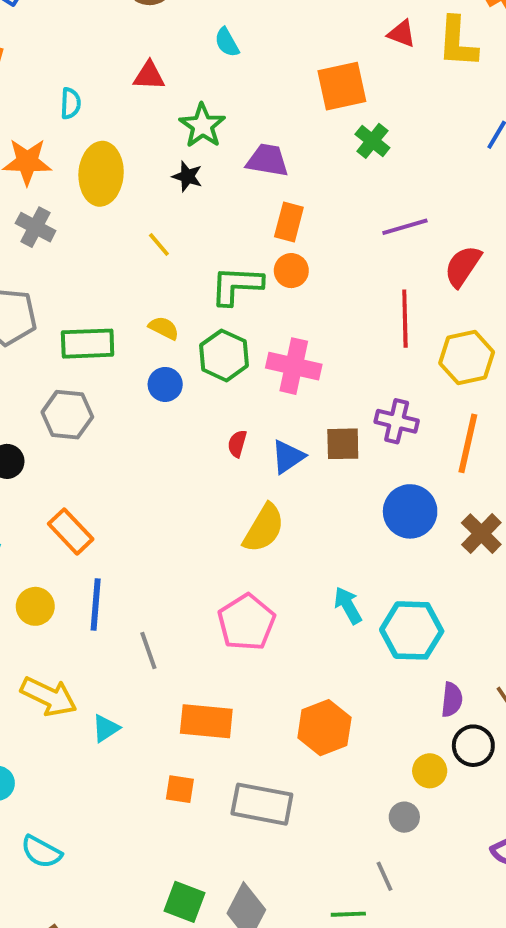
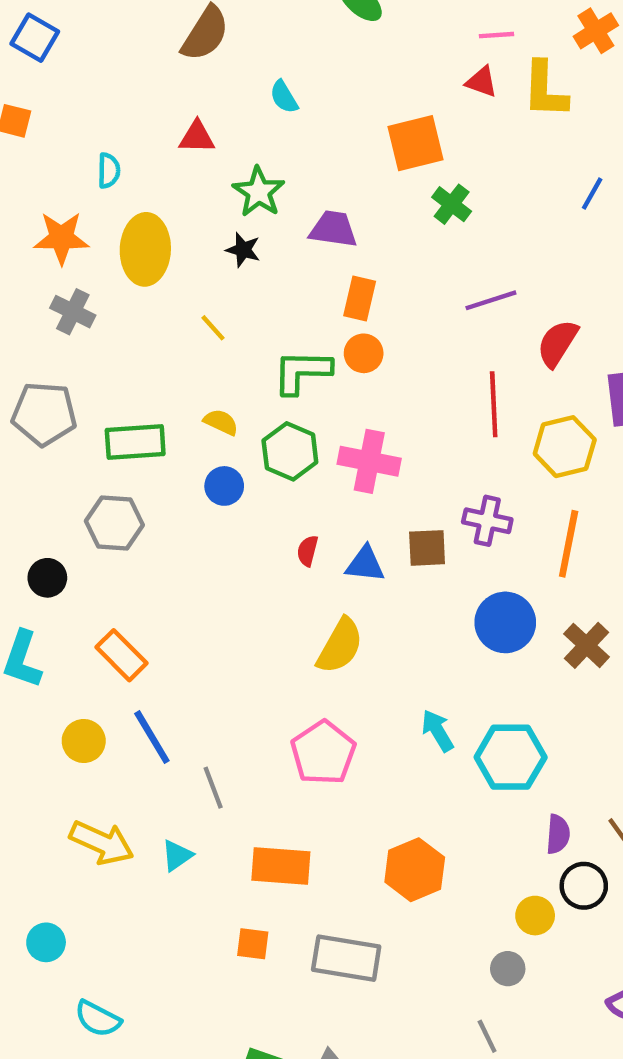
blue triangle: (288, 457) -> (365, 564), turned 42
blue line: (96, 604) -> (152, 737), turned -34
cyan triangle: (106, 728) -> (177, 855), moved

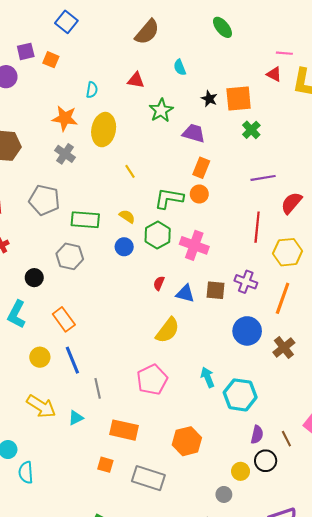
black star: (243, 250) -> (209, 99), moved
cyan semicircle: (98, 1019) -> (26, 472), moved, turned 50

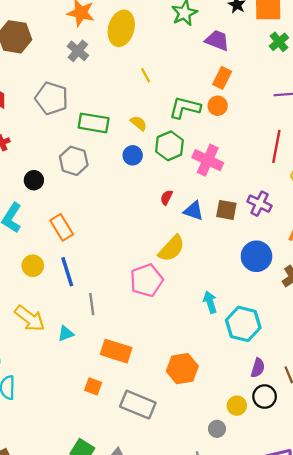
pink pentagon: (152, 380) -> (146, 280), moved

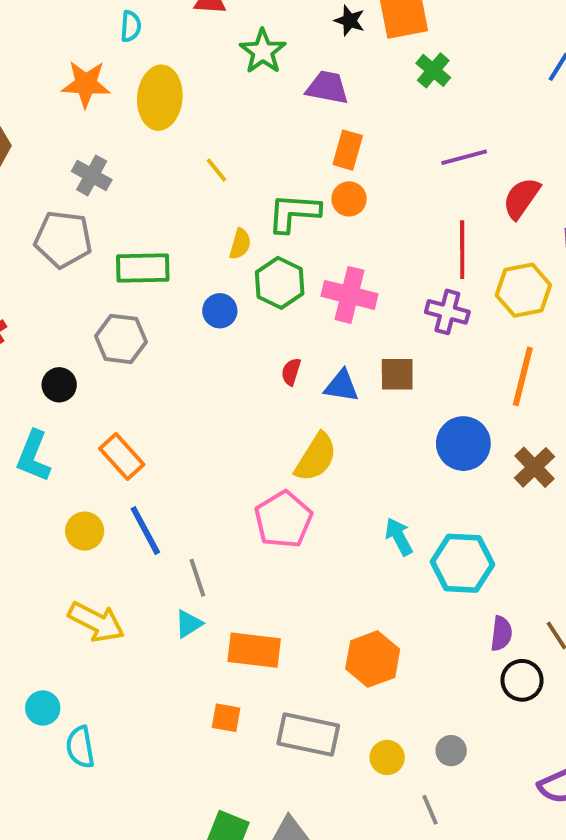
gray cross: (78, 51) -> (92, 175), moved
yellow semicircle: (139, 123) -> (240, 244), moved, turned 78
purple cross: (259, 204) -> (447, 312), moved
cyan triangle: (66, 334) -> (189, 624), moved
yellow circle: (237, 406) -> (387, 757), moved

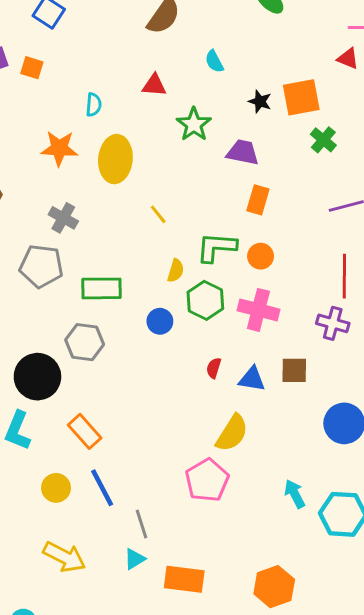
orange circle: (349, 199) -> (261, 256), moved
black circle: (59, 385) -> (37, 377), size x1.8

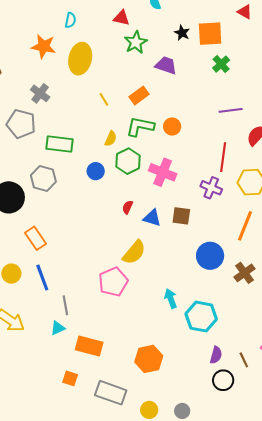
red triangle: (154, 85) -> (121, 18), moved
orange rectangle: (258, 200) -> (139, 95), moved, turned 30
orange circle: (261, 256) -> (172, 127), moved

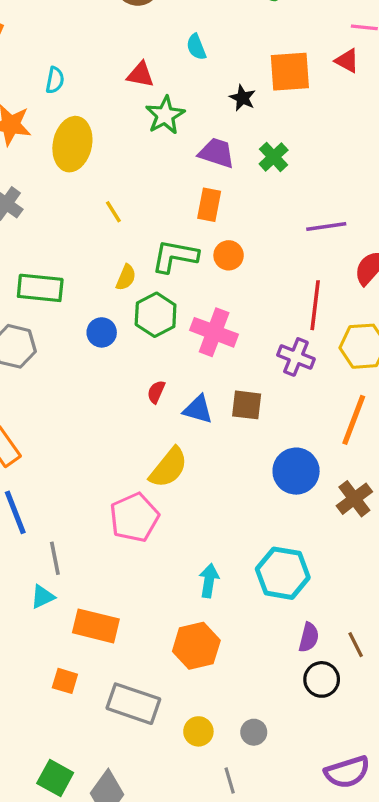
orange square: (210, 34) -> (290, 72), moved
green cross: (221, 64) -> (274, 157), moved
orange rectangle: (139, 95) -> (209, 205), moved, turned -42
cyan arrow: (171, 299) -> (209, 581), moved, turned 30

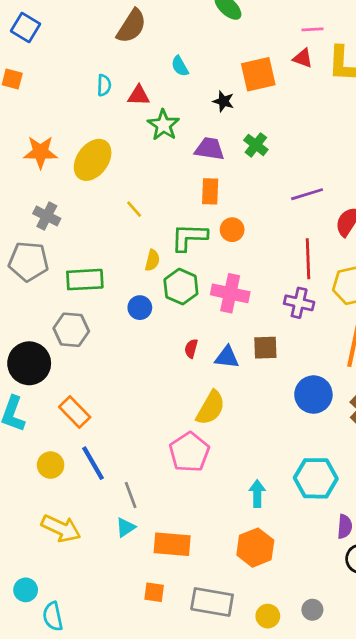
cyan semicircle: (55, 80) -> (104, 85), moved
yellow ellipse: (72, 144) -> (93, 160), turned 33

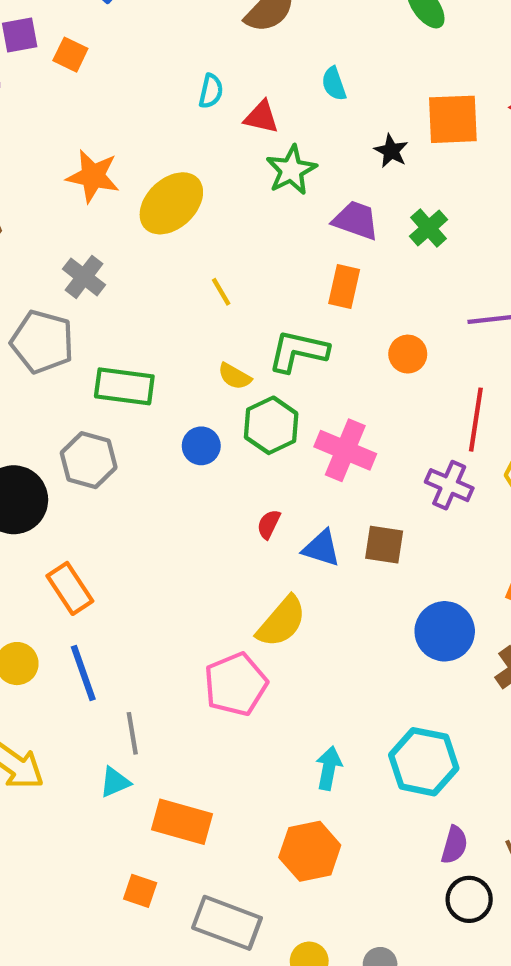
orange circle: (232, 230) -> (408, 354), moved
yellow semicircle: (152, 260) -> (235, 376), turned 95

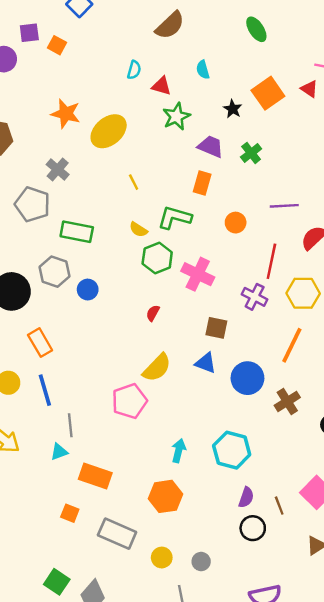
orange square: (453, 119) -> (268, 93), turned -36
blue circle: (201, 446) -> (88, 290), moved
blue triangle: (321, 548) -> (206, 363), moved

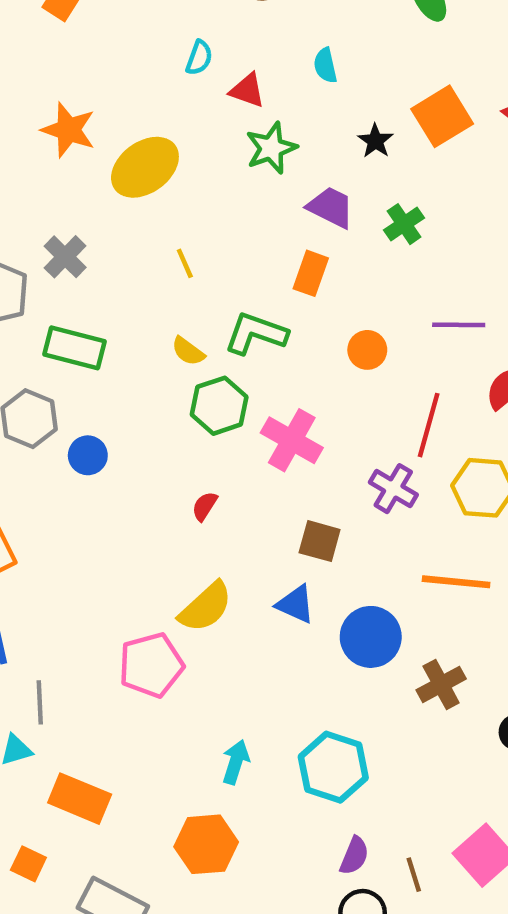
gray cross: (58, 169) -> (65, 257), moved
orange line: (292, 345) -> (456, 582), turned 66

